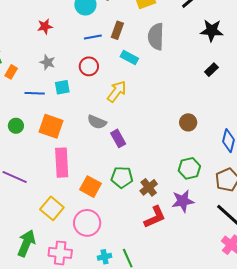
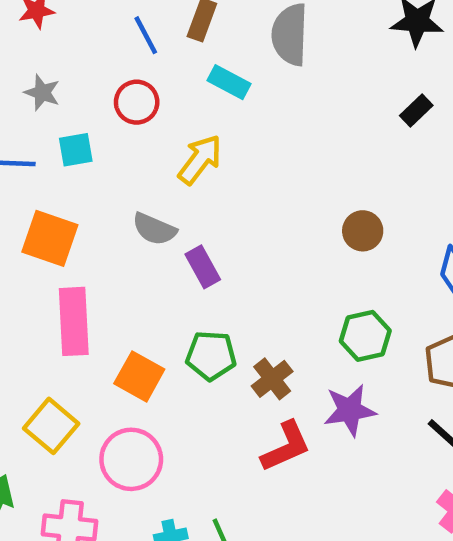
blue line: (93, 37) -> (146, 35), turned 72

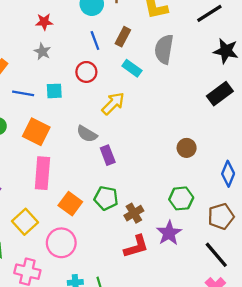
gray star: (42, 93) -> (42, 52), moved
black rectangle: (416, 111) -> (220, 94), size x1.6
purple star: (350, 410) -> (169, 233), turned -30

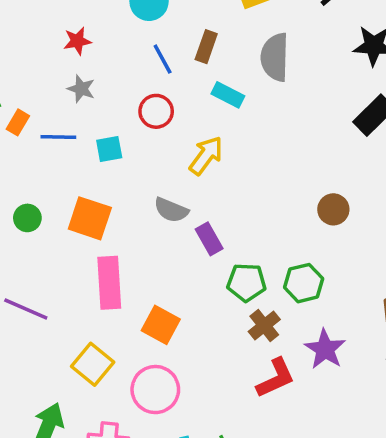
blue line: (23, 93) -> (58, 137), moved
green pentagon: (106, 198) -> (247, 282), moved
green hexagon: (181, 198) -> (304, 283), moved

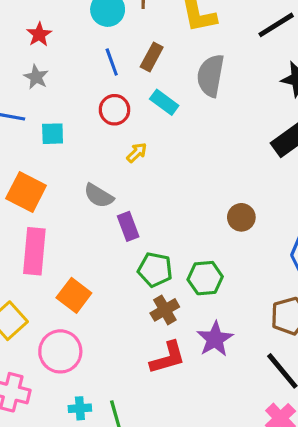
red star: (77, 41) -> (39, 34), turned -30
red circle: (156, 111) -> (115, 110), moved
yellow arrow: (206, 155) -> (137, 153), size x0.6

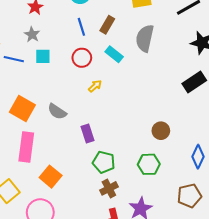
cyan square: (53, 134) -> (43, 56), moved
gray semicircle: (99, 196) -> (57, 111), moved
green hexagon: (205, 278) -> (149, 164), moved

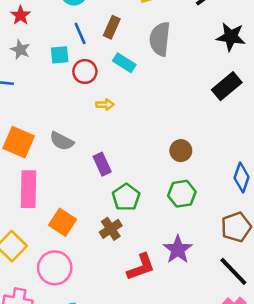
cyan square: (43, 56) -> (60, 55), moved
yellow arrow: (95, 86) -> (105, 105), turned 48
brown circle: (161, 131) -> (181, 151), moved
green pentagon: (104, 162) -> (126, 197), turned 30
brown cross: (109, 188) -> (111, 229), moved

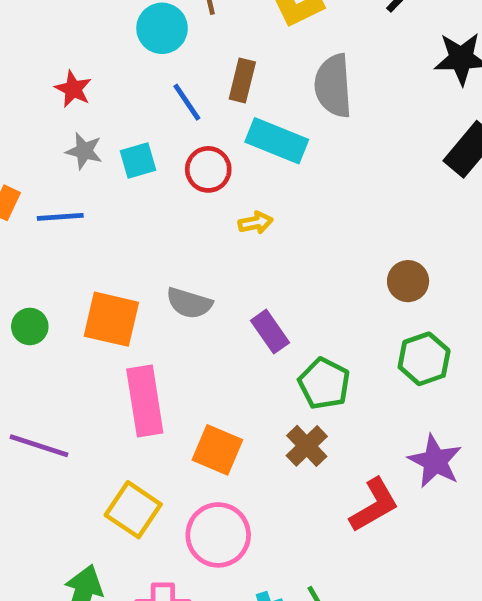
cyan square: (60, 55) -> (138, 160), moved
cyan rectangle: (124, 63) -> (277, 141), size x1.4

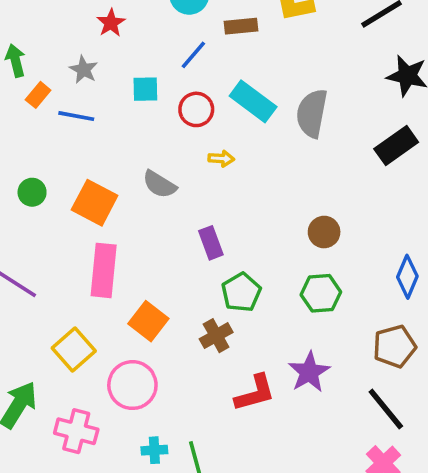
brown rectangle: (242, 80) -> (241, 26), moved, turned 56
gray semicircle: (333, 86) -> (312, 113), moved
blue line: (187, 102) -> (193, 55), turned 60
gray star: (84, 151) -> (84, 70), moved
gray semicircle: (189, 303) -> (159, 184), moved

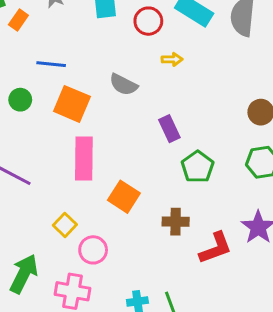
blue line: (76, 116) -> (51, 64), moved
brown cross: (216, 336) -> (176, 222), moved, turned 35
yellow square: (74, 349) -> (65, 225), size x0.7
pink circle: (132, 385) -> (93, 250), moved, size x0.7

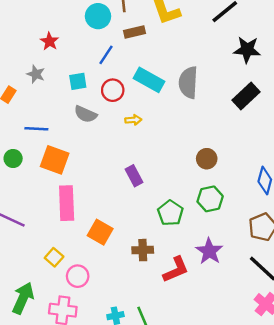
gray semicircle: (123, 85) -> (85, 114), moved
green pentagon: (198, 167) -> (170, 213), moved

